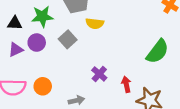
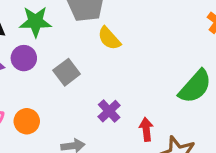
yellow semicircle: (95, 23) -> (109, 38), turned 36
gray square: (68, 39) -> (67, 72), moved

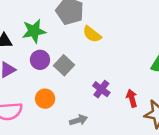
purple circle: (24, 58) -> (40, 60), moved
orange circle: (27, 121) -> (45, 99), moved

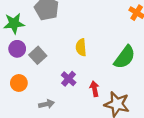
yellow semicircle: (92, 34) -> (81, 47), moved, turned 42

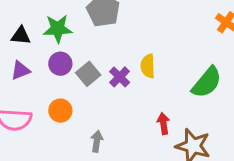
purple cross: (69, 79) -> (120, 77), moved
gray arrow: (46, 104) -> (97, 141), turned -72

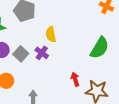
yellow semicircle: (148, 66) -> (51, 34), moved

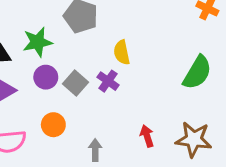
red arrow: (75, 79) -> (147, 136), moved

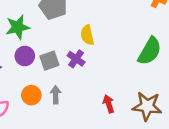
gray square: (76, 83) -> (49, 61), turned 30
gray arrow: (95, 150) -> (56, 95), moved

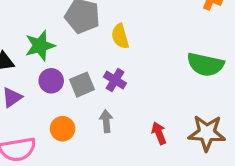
yellow semicircle: (87, 35) -> (120, 36), moved
green semicircle: (150, 51) -> (205, 64), turned 76
gray arrow: (56, 95) -> (106, 121), moved

